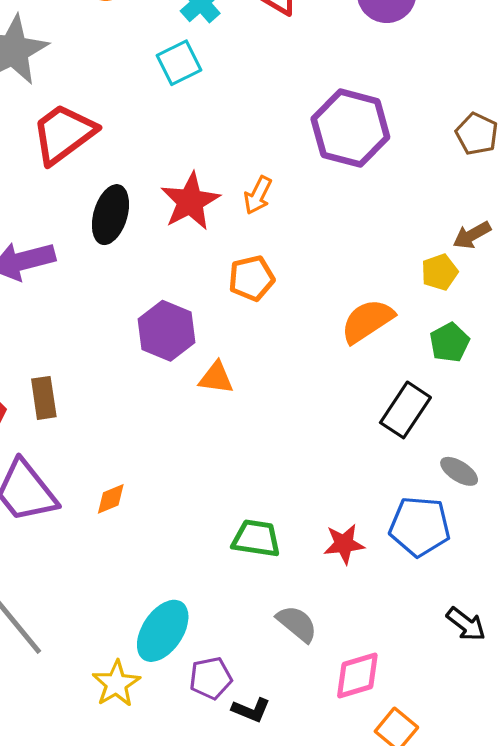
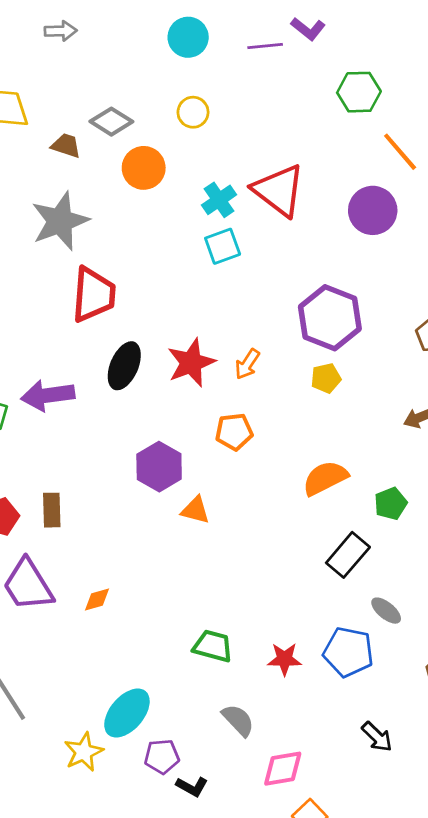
cyan square: (179, 63) -> (223, 246), moved
red trapezoid: (64, 134) -> (94, 295), turned 124
yellow pentagon: (440, 272) -> (326, 378), moved

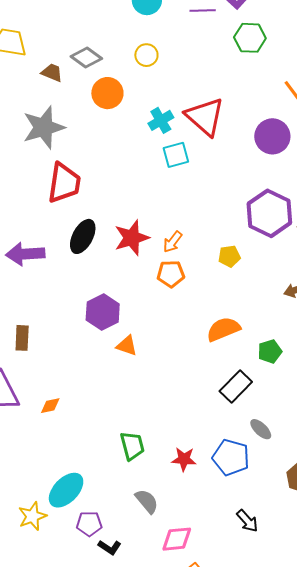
green hexagon: (359, 92) -> (250, 38), moved
cyan square: (223, 246) -> (176, 155), moved
purple hexagon: (330, 318) -> (269, 213), moved
orange pentagon: (234, 432) -> (171, 274), moved
green trapezoid: (213, 646) -> (132, 446), turned 56

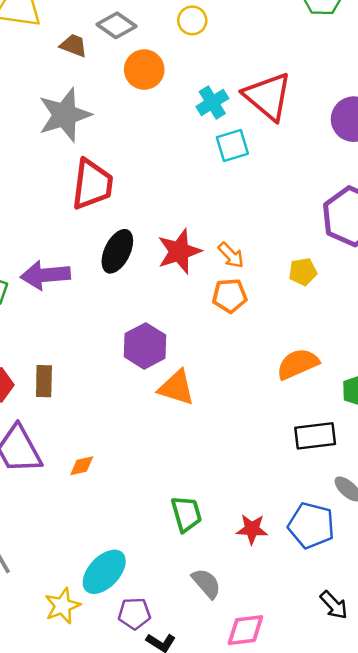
orange arrow: (173, 242) -> (231, 255), turned -80
orange triangle: (127, 346) -> (176, 388), size x1.4
black rectangle: (236, 387) -> (315, 436), turned 40

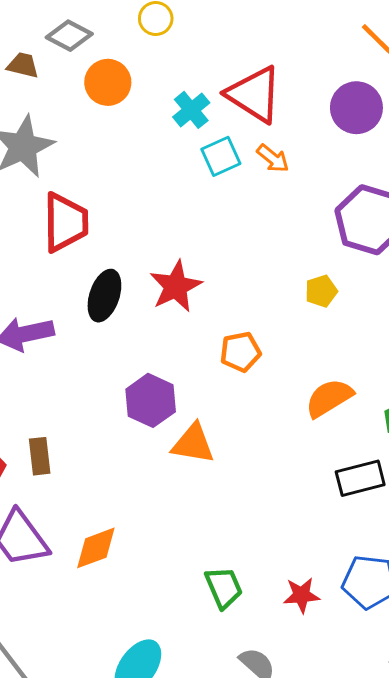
orange arrow: (231, 255) -> (273, 158), moved
orange pentagon: (230, 296) -> (240, 352), moved
orange diamond: (82, 466) -> (96, 548), size x1.6

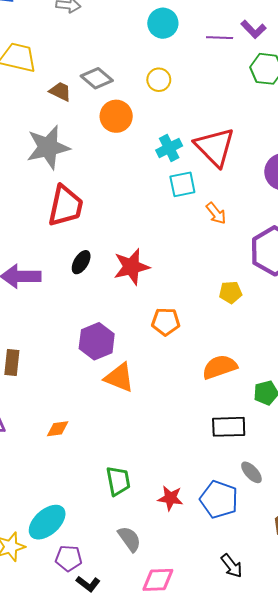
orange arrow: (273, 158) -> (216, 213), moved
black ellipse: (104, 296) -> (81, 262), size x0.7
orange diamond: (96, 548) -> (58, 429), moved, size x0.7

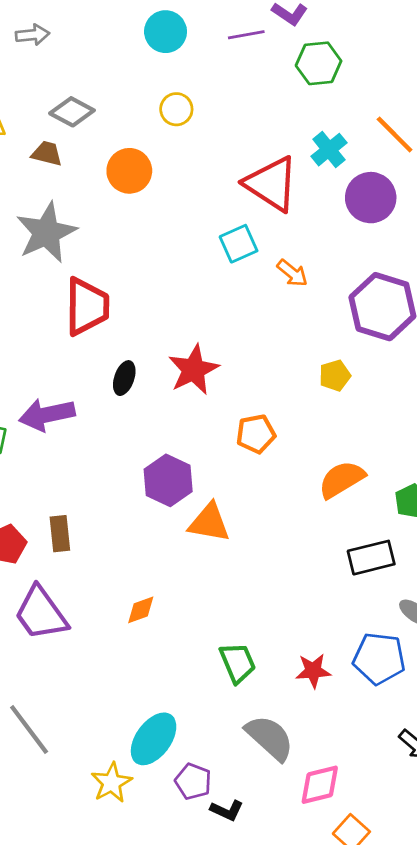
gray diamond: (97, 78) -> (72, 112), moved
cyan cross: (169, 148) -> (329, 150), moved
gray semicircle: (129, 539) -> (270, 738), size x1.4
purple pentagon: (69, 558) -> (193, 781), turned 30

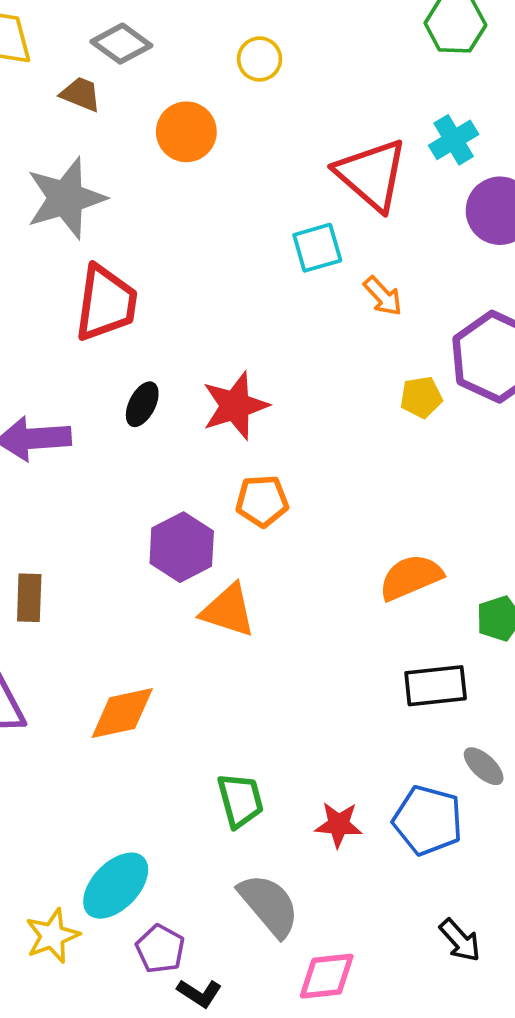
yellow pentagon: (335, 376) -> (421, 397), moved
orange pentagon: (256, 434) -> (262, 501), moved
orange diamond: (141, 610) -> (122, 713), size x1.6

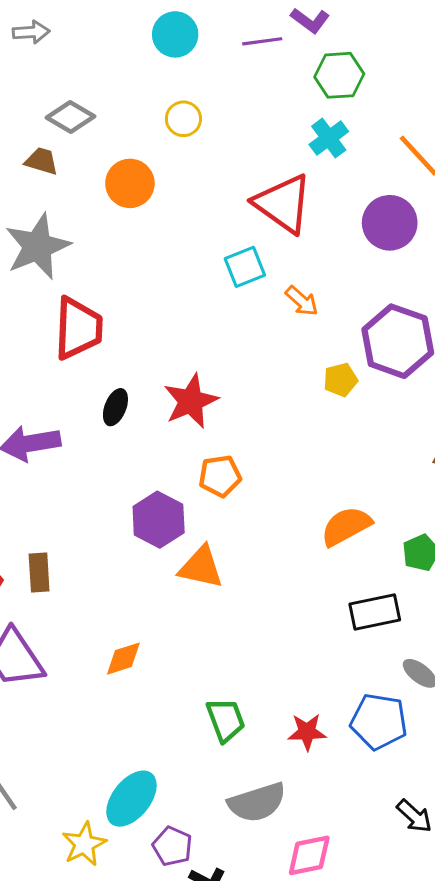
cyan cross: (454, 140) -> (329, 138), moved
orange diamond: (122, 713) -> (123, 659), size x0.7
gray semicircle: (269, 905) -> (257, 802), turned 118

